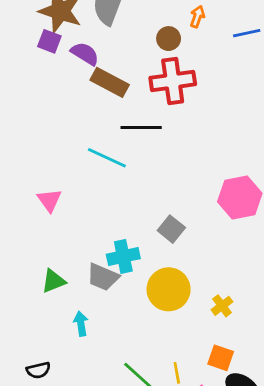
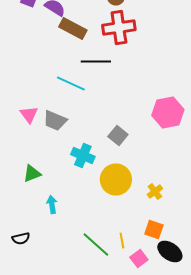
cyan cross: (123, 256) -> (83, 156), turned 35
gray trapezoid: (103, 277) -> (55, 120), moved

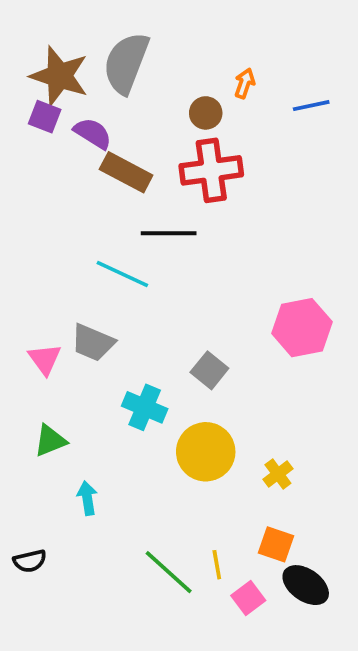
pink triangle: (29, 114) -> (45, 359), moved

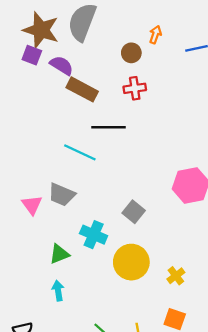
red cross: (211, 170) -> (135, 88), size x0.6
green triangle: (50, 441) -> (59, 254), moved

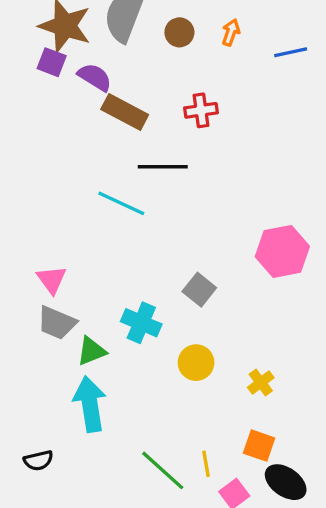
brown circle: (131, 53) -> (179, 32), moved
gray trapezoid: (62, 195) -> (57, 323), moved
yellow circle: (131, 262) -> (196, 363), size x0.7
cyan arrow: (58, 291) -> (90, 404), size x1.8

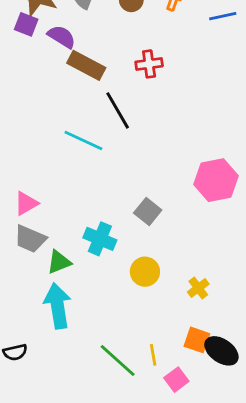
black line: (163, 167) -> (118, 110), turned 60
pink triangle: (52, 280) -> (26, 203), turned 36
black ellipse: (286, 482) -> (221, 351), moved

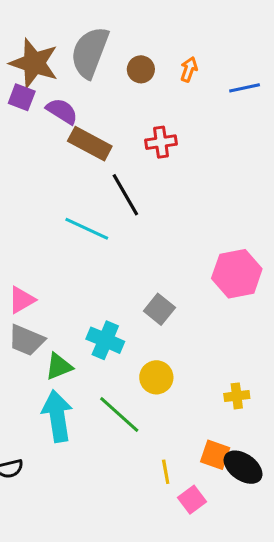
yellow cross: (198, 288) -> (237, 396), moved, turned 30
green line: (118, 360) -> (119, 415), moved

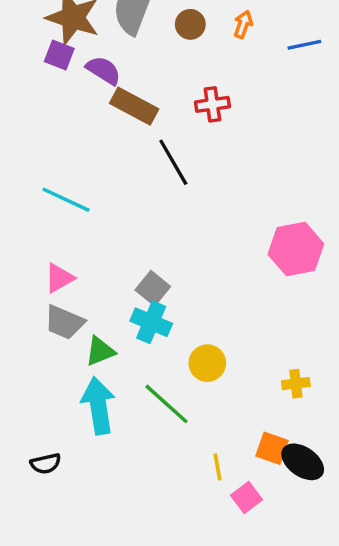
cyan line: (87, 229) -> (66, 200), moved
gray square: (159, 309) -> (153, 288), moved

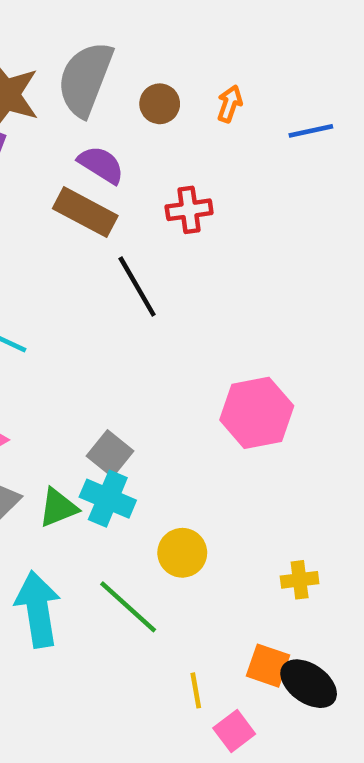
purple semicircle: (103, 70) -> (101, 165), moved
pink hexagon: (296, 249) -> (257, 413), moved
green triangle: (100, 351) -> (58, 508), moved

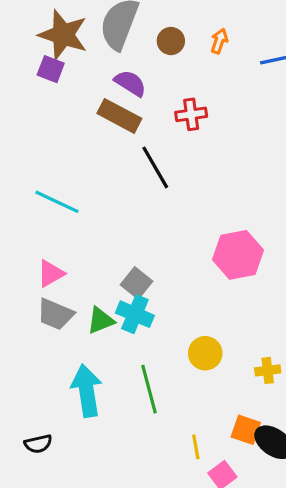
yellow circle: (182, 553) -> (205, 353), moved
green line: (128, 607) -> (149, 389), turned 33

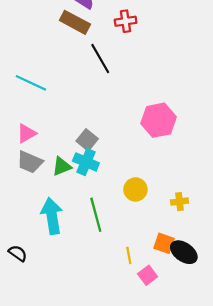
black semicircle: (38, 444) -> (18, 253), turned -132

